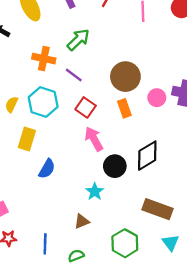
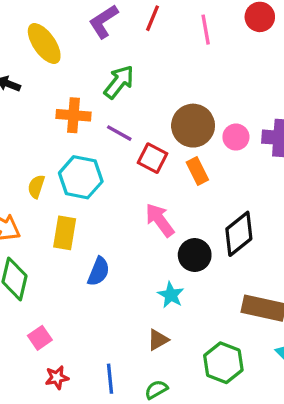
pink circle: (157, 98) -> (236, 137), moved
red square: (86, 107) -> (153, 158), moved

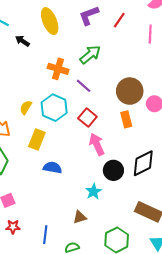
red square: (153, 158) -> (87, 118), moved
blue semicircle: (99, 271) -> (52, 168), turned -114

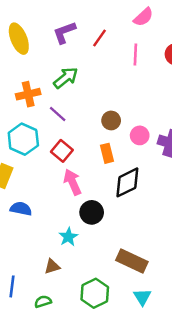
orange cross: (58, 69) -> (28, 94), turned -30
brown circle: (130, 91) -> (111, 120), size x0.6
black diamond: (143, 163) -> (127, 182), moved

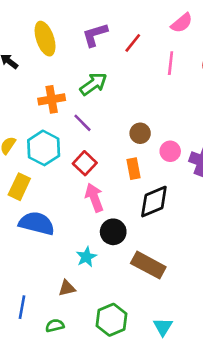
blue semicircle: (21, 209) -> (37, 223), size x1.5
brown rectangle: (132, 261) -> (148, 265), moved

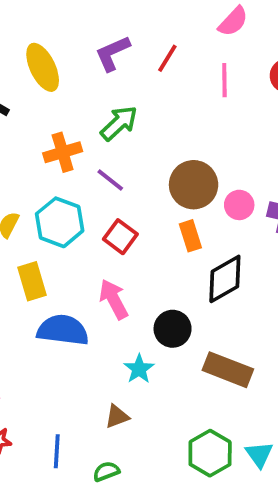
brown circle: (140, 133) -> (194, 185), size x1.6
yellow rectangle: (19, 187) -> (32, 281), turned -35
pink arrow: (94, 198) -> (114, 299), moved
green hexagon: (111, 320) -> (210, 453), moved

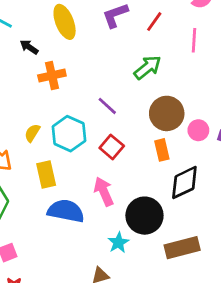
green arrow: (119, 123) -> (148, 67), moved
orange cross: (63, 152) -> (52, 76), moved
black circle: (173, 329) -> (144, 216), size x1.4
brown rectangle: (228, 370) -> (182, 248), turned -40

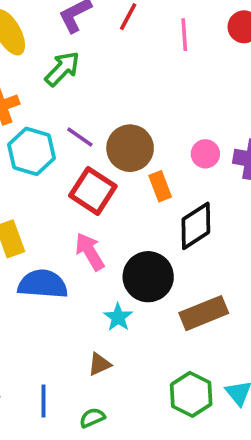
green arrow: (148, 67) -> (62, 69), moved
brown circle: (167, 113) -> (130, 148), moved
cyan hexagon: (69, 134) -> (32, 151), moved
red square: (112, 147) -> (93, 191), size x1.4

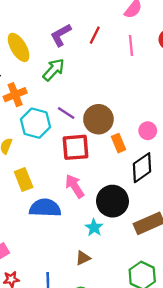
pink circle: (205, 154) -> (148, 131), moved
red square: (93, 191) -> (75, 147), turned -36

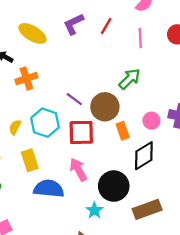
yellow ellipse: (19, 47) -> (32, 33), turned -32
green arrow: (54, 70) -> (130, 79), moved
cyan hexagon: (35, 123) -> (45, 123), moved

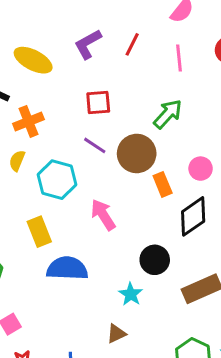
yellow semicircle: (15, 127) -> (17, 161), moved
red square: (81, 132) -> (98, 102), moved, size x0.7
pink arrow: (78, 170) -> (103, 215), moved
black circle: (114, 186) -> (155, 260), size x0.7

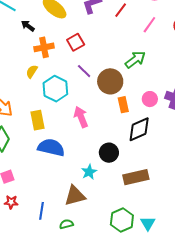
pink line: (179, 58) -> (149, 25), turned 30
red square: (98, 102) -> (76, 42), moved, turned -36
brown triangle: (116, 334) -> (75, 196), size x1.6

